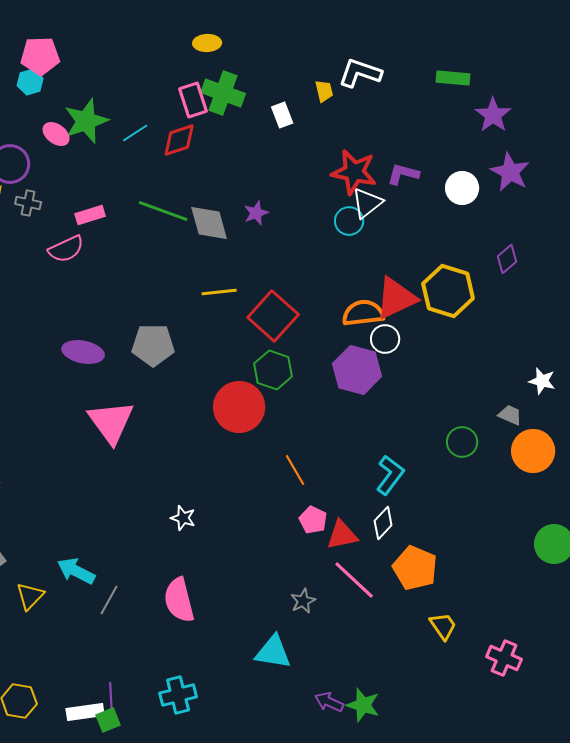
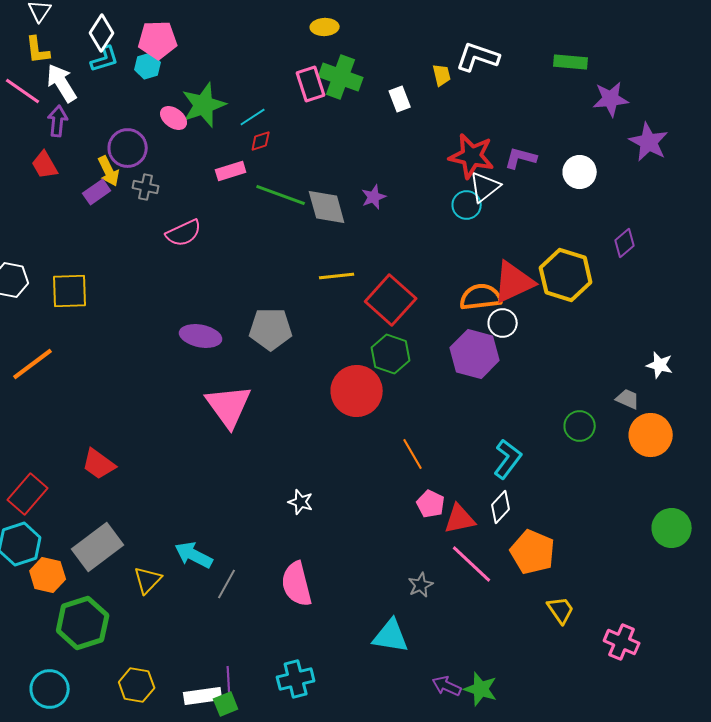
purple star: (493, 115) -> (611, 99), turned 30
red diamond: (179, 140) -> (261, 141), moved, size x0.6
purple star: (510, 172) -> (649, 142), moved
pink rectangle: (90, 215) -> (231, 171), moved

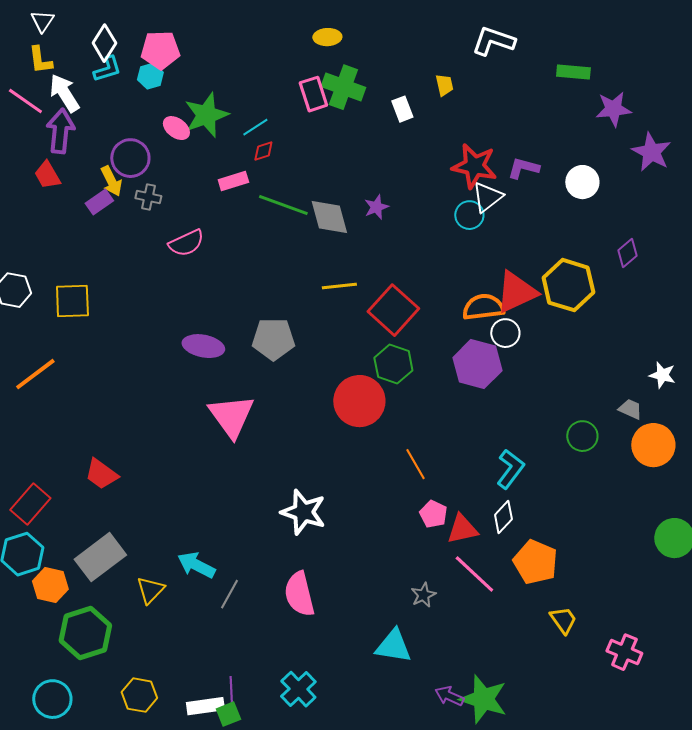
white L-shape: (478, 57) -> (493, 41), moved
purple arrow: (58, 121) -> (60, 131), size x1.4
white star: (301, 502) -> (303, 512), size x1.8
cyan cross: (296, 679) -> (298, 689), turned -30
green star: (481, 689) -> (483, 699), size x1.4

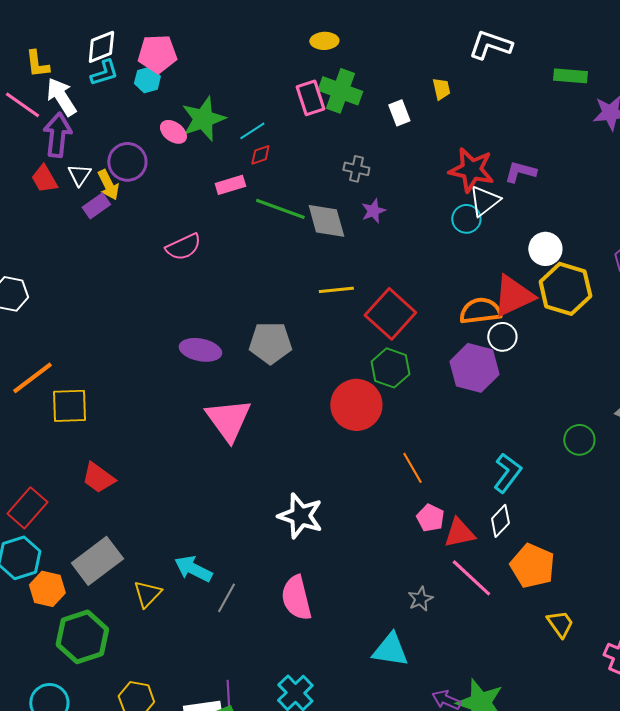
white triangle: (42, 21) -> (79, 175), moved
white diamond: (104, 43) -> (101, 47), turned 36
white circle: (582, 182) -> (545, 249), moved
gray cross: (148, 197) -> (356, 169), moved
yellow square: (72, 301) -> (69, 406), moved

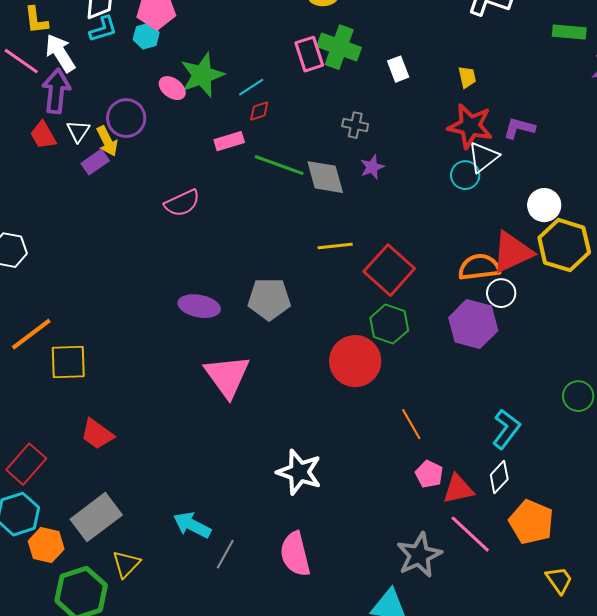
yellow trapezoid: (441, 89) -> (467, 77), moved
yellow triangle: (147, 594) -> (126, 564), moved
gray star: (420, 599) -> (419, 555), size x1.8

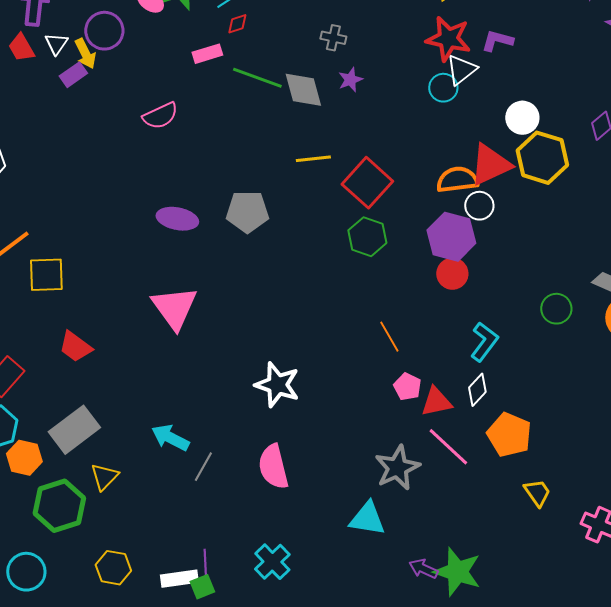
red circle: (355, 361) -> (452, 274), moved, size x0.6
pink triangle: (227, 376) -> (174, 308), moved

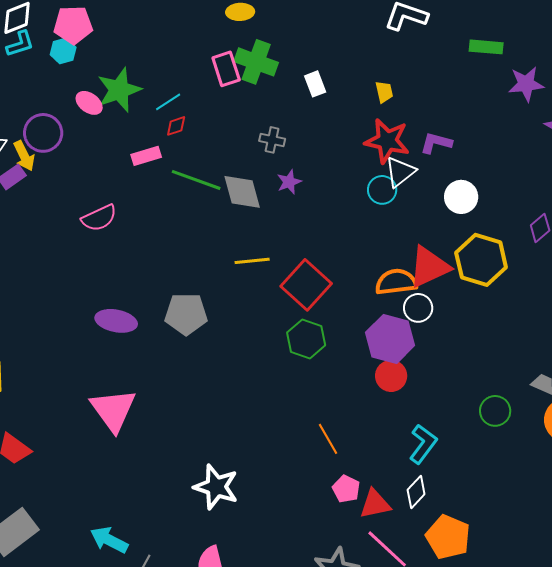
white circle: (522, 118) -> (461, 197), moved

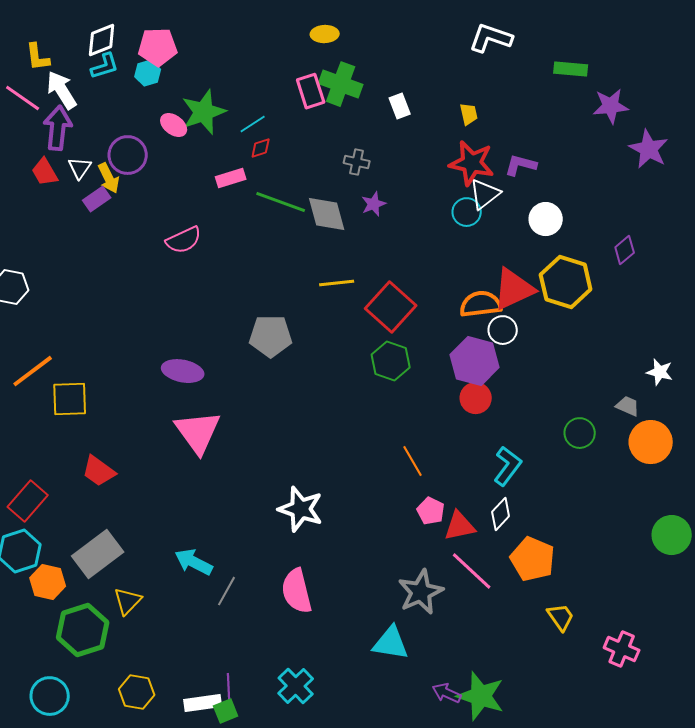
purple ellipse: (116, 321) -> (183, 371), moved

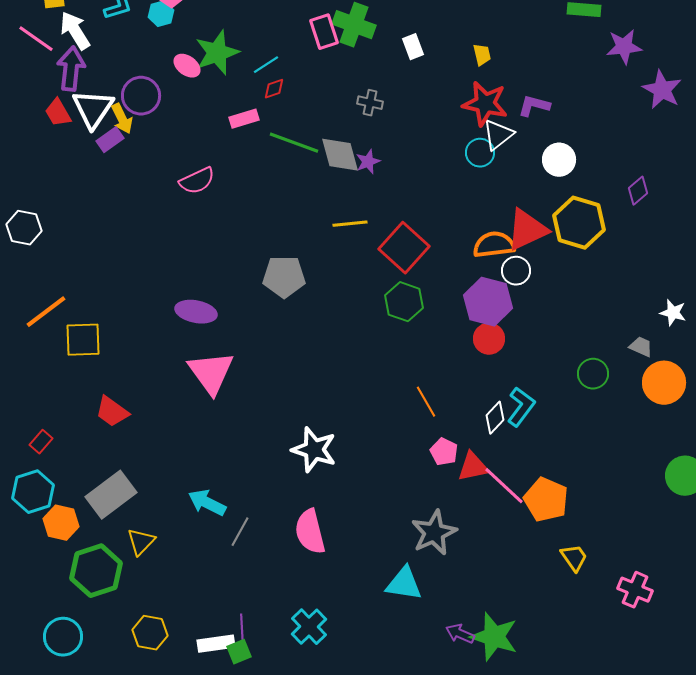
white triangle: (80, 168) -> (93, 109), size x1.8
purple star: (374, 204) -> (368, 162), moved
red rectangle: (28, 501) -> (41, 442), size x0.6
white diamond: (501, 514) -> (495, 418), moved
pink line: (472, 571) -> (504, 486), moved

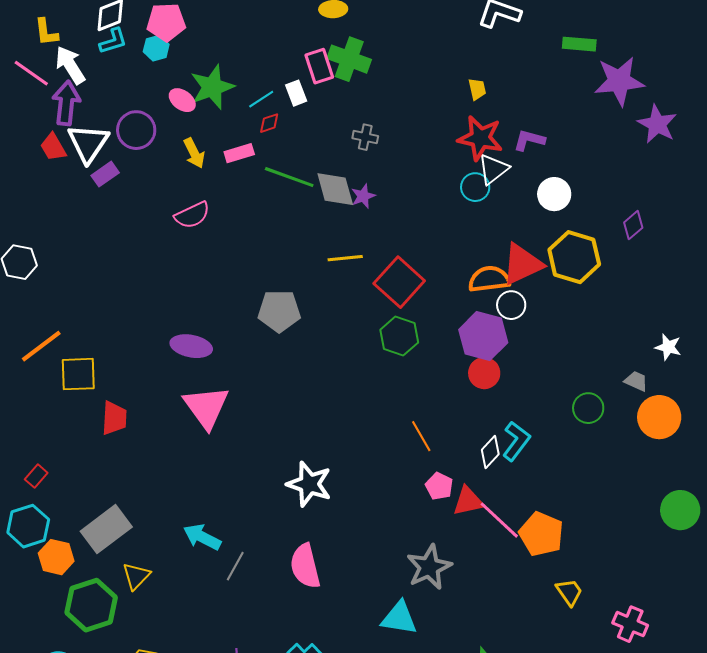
white rectangle: (413, 47) -> (296, 93), moved
purple star: (624, 47) -> (619, 81), size x1.4
yellow arrow: (122, 119) -> (194, 153), moved
red trapezoid: (112, 412) -> (114, 418), moved, turned -123

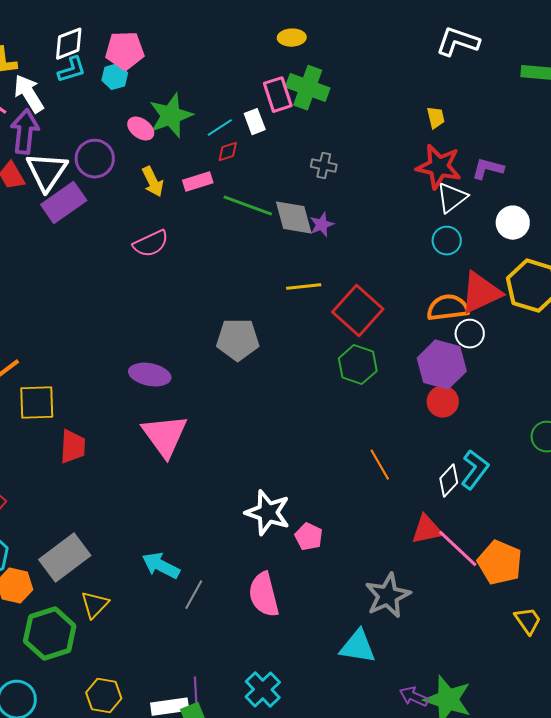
purple rectangle: (105, 174) -> (64, 203), size x1.6
cyan circle: (475, 187) -> (447, 241), moved
pink pentagon: (439, 486) -> (309, 537), moved

